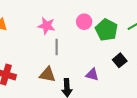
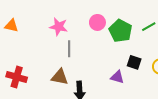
black square: (120, 60) -> (134, 62), turned -32
purple triangle: (92, 75) -> (117, 77), moved

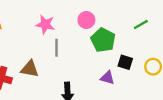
green pentagon: (121, 31) -> (103, 40), moved
brown triangle: (60, 77) -> (30, 69), moved

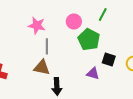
green line: (141, 24) -> (103, 14), moved, turned -32
brown triangle: (30, 69) -> (42, 67), moved

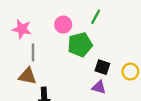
green pentagon: (89, 39) -> (80, 45), turned 30
purple triangle: (93, 73) -> (99, 87), moved

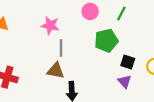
pink circle: (63, 25) -> (90, 11), moved
purple triangle: (99, 87) -> (125, 81), turned 32

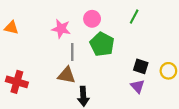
pink circle: (90, 11) -> (92, 19), moved
green pentagon: (106, 41) -> (102, 44), moved, turned -30

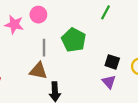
pink circle: (92, 19) -> (38, 15), moved
pink star: (61, 29) -> (14, 25), moved

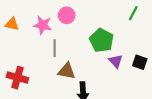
gray line: (44, 48) -> (55, 48), moved
purple triangle: (109, 82) -> (116, 61), moved

